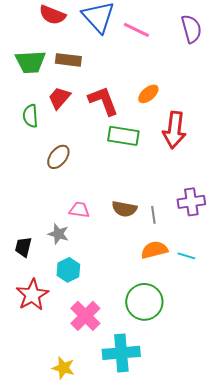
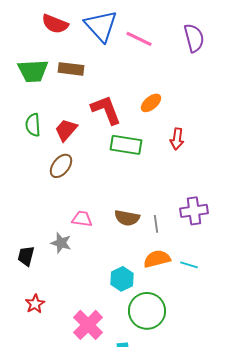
red trapezoid: (59, 98) -> (66, 130), moved
red arrow: (174, 130) -> (177, 139), size x0.6
cyan hexagon: (68, 270) -> (122, 279), moved
red star: (32, 295) -> (35, 304), size x0.6

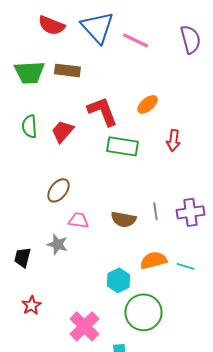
brown ellipse: (61, 166) -> (58, 190), moved
gray line: (156, 224) -> (155, 211), moved

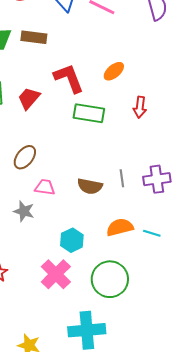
cyan hexagon: (118, 280) -> (72, 240), moved
pink cross: (84, 326) -> (56, 274), moved

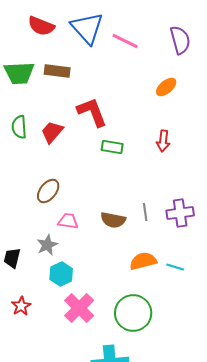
orange ellipse: (114, 71) -> (166, 87), moved
green rectangle: (89, 113) -> (112, 147), size x0.7
gray star: (24, 211) -> (47, 245), turned 30
cyan hexagon: (72, 240) -> (61, 274), moved

